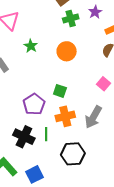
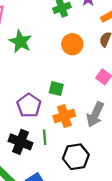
green star: (31, 46) -> (20, 42), size x1.5
orange circle: (67, 51) -> (72, 44), moved

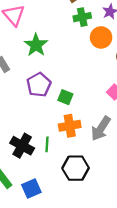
orange circle: (72, 44) -> (101, 37), moved
purple pentagon: (29, 105) -> (39, 85), moved

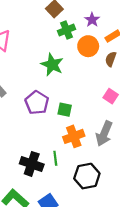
green star: (36, 45) -> (52, 65), moved

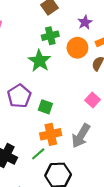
green cross: (67, 30) -> (50, 36), moved
green line: (55, 158) -> (38, 154), moved, turned 48

